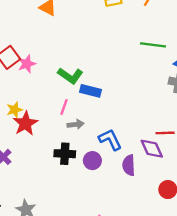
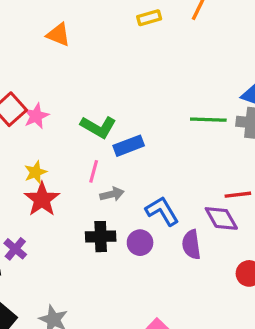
green line: (153, 45) -> (208, 120), moved
blue rectangle: (91, 91) -> (129, 146), turned -30
yellow star: (15, 110) -> (36, 172), moved

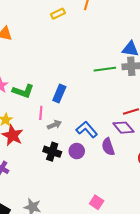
green L-shape: (98, 127) -> (23, 91), moved
blue rectangle: (129, 146) -> (59, 93), turned -36
black cross: (101, 237) -> (52, 152), turned 30

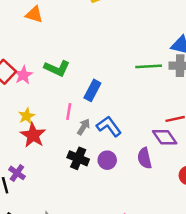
green L-shape: (23, 91) -> (57, 68), moved
gray arrow: (54, 125) -> (84, 127), turned -40
blue L-shape: (87, 129) -> (109, 126), moved

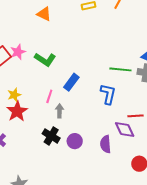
orange triangle: (34, 14) -> (44, 14), moved
pink star: (23, 75) -> (18, 52), moved
blue L-shape: (109, 126) -> (108, 94), moved, turned 40
gray arrow: (84, 127) -> (60, 111), turned -40

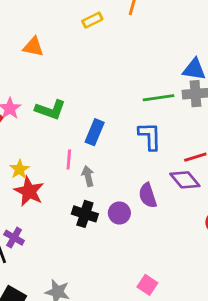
purple semicircle: (106, 144) -> (148, 195), moved

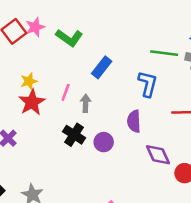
pink line: (69, 160) -> (66, 92), moved
purple diamond: (185, 180) -> (158, 155), moved
purple semicircle: (148, 195) -> (134, 121), moved

